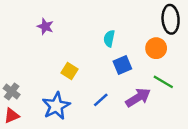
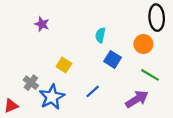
blue square: (122, 65) -> (113, 59), turned -35
gray cross: (12, 92) -> (31, 83), moved
purple arrow: (138, 98) -> (137, 99), moved

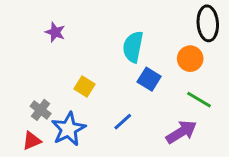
cyan semicircle: (100, 35) -> (133, 47), size x1.5
red triangle: (11, 106) -> (32, 141), moved

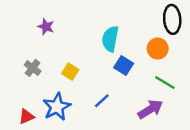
gray cross: (41, 110) -> (33, 68), moved

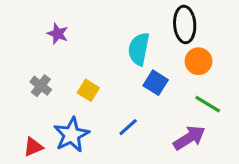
black ellipse: (172, 19) -> (185, 24), moved

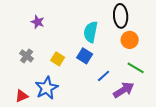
blue square: (156, 83) -> (85, 56), moved
blue line: (128, 127) -> (104, 76), moved

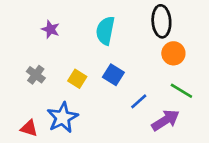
cyan semicircle: (91, 32) -> (105, 31), moved
red triangle: (22, 96) -> (29, 128), turned 40

